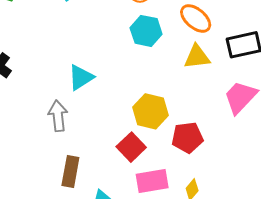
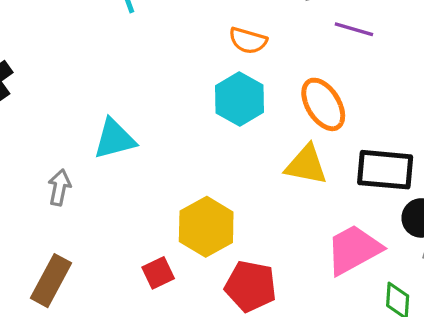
gray arrow: (58, 116) -> (59, 187), size x0.7
red square: (131, 147) -> (158, 273), size x0.7

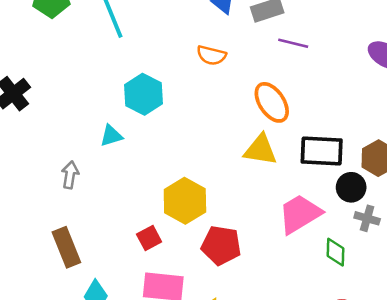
cyan hexagon: (239, 99) -> (144, 94), moved
cyan triangle: (114, 139) -> (111, 136), size x0.7
brown rectangle: (51, 281) -> (66, 247), turned -48

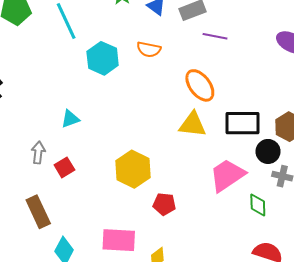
cyan hexagon: (144, 94) -> (103, 58), moved
red square: (149, 238) -> (64, 167), moved
red pentagon: (221, 245) -> (164, 204), size x0.7

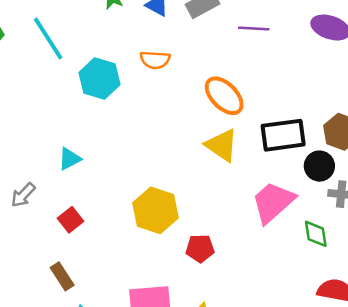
purple line: (215, 36) -> (254, 28), moved
yellow triangle: (193, 125) -> (222, 145), turned 36
gray arrow: (38, 153) -> (23, 195), moved, turned -135
brown rectangle: (38, 212) -> (62, 276), moved, size x0.7

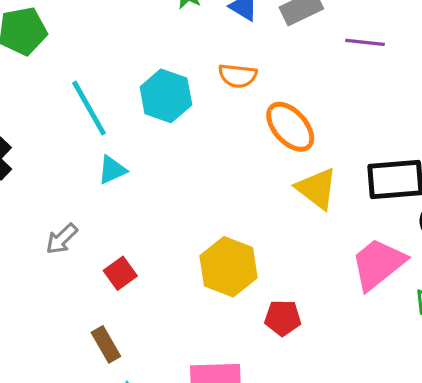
cyan line: (48, 39) -> (89, 108), moved
orange ellipse: (224, 96) -> (290, 127), moved
cyan triangle: (70, 159) -> (112, 170), moved

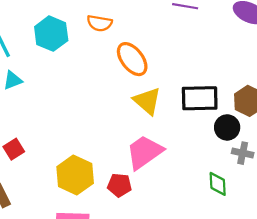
pink trapezoid: (378, 264) -> (145, 152), moved
yellow hexagon: (229, 267) -> (75, 175), moved

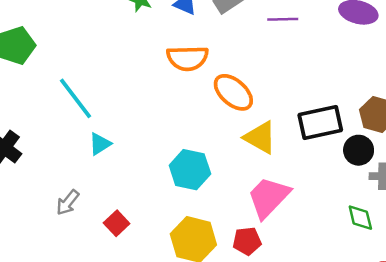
orange semicircle: (99, 23) -> (187, 58), size x1.4
cyan hexagon: (51, 34) -> (190, 170), moved

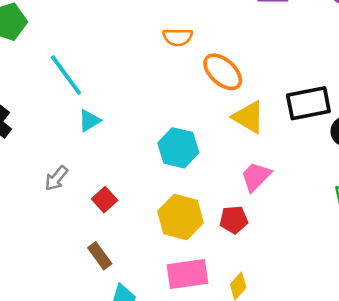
orange semicircle: (187, 58) -> (178, 37), size x0.7
pink trapezoid: (269, 197) -> (256, 177), size x0.7

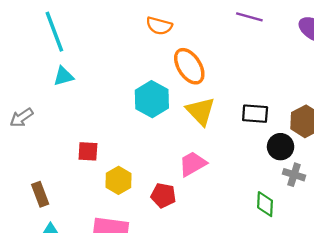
black rectangle: (308, 103) -> (255, 114), size x0.7
cyan hexagon: (178, 148) -> (152, 99), moved
red square: (105, 200) -> (88, 151), moved, turned 30
yellow hexagon: (180, 217) -> (118, 180), size x0.7

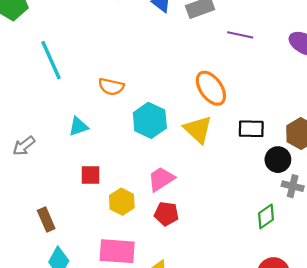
orange semicircle: (159, 26) -> (111, 87), moved
orange ellipse: (189, 66) -> (211, 88), moved
cyan triangle: (63, 76) -> (78, 126), moved
pink trapezoid: (193, 164) -> (161, 179), moved
green diamond: (265, 204) -> (266, 216), turned 55

